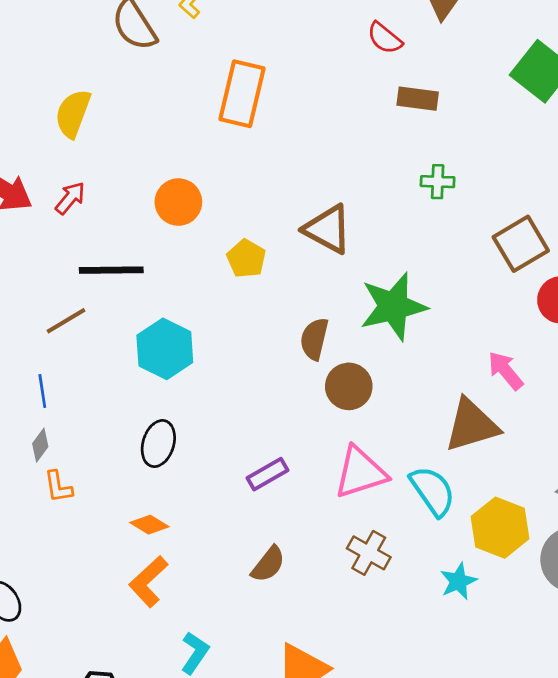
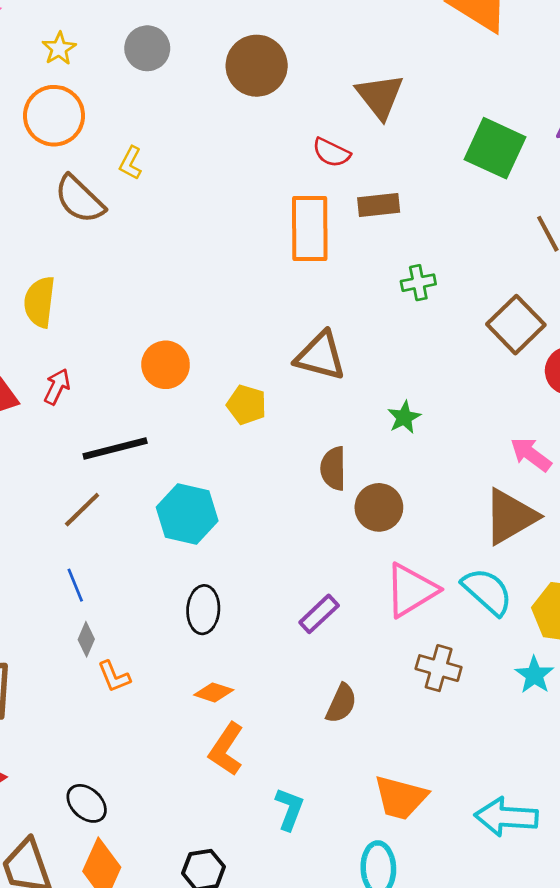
orange rectangle: (242, 94) -> (310, 229), moved
green star: (393, 307) -> (404, 417), size x0.5

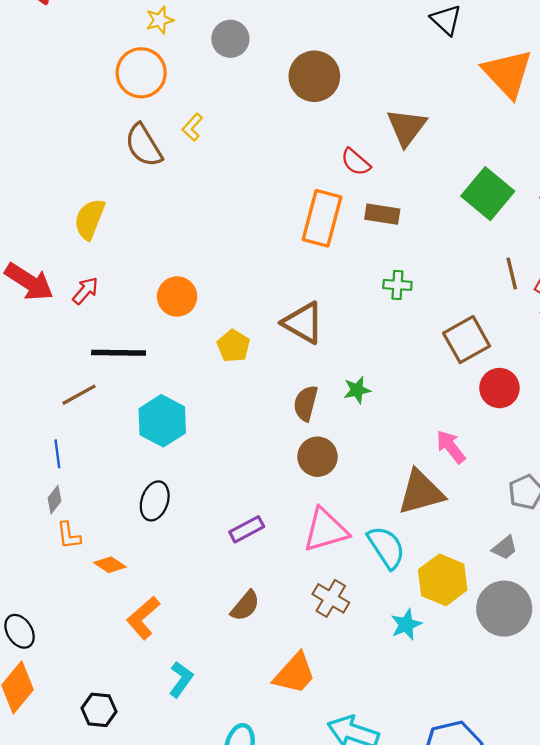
brown semicircle: (333, 468) -> (306, 403), moved
orange diamond: (214, 692) -> (110, 565), moved
orange trapezoid: (401, 798) -> (295, 673), moved, turned -78

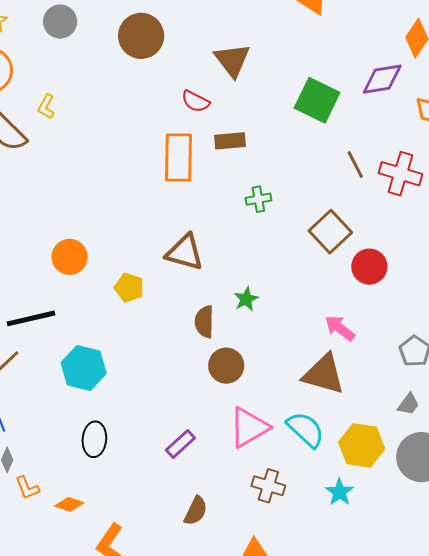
brown triangle: (421, 492) -> (324, 374), turned 45

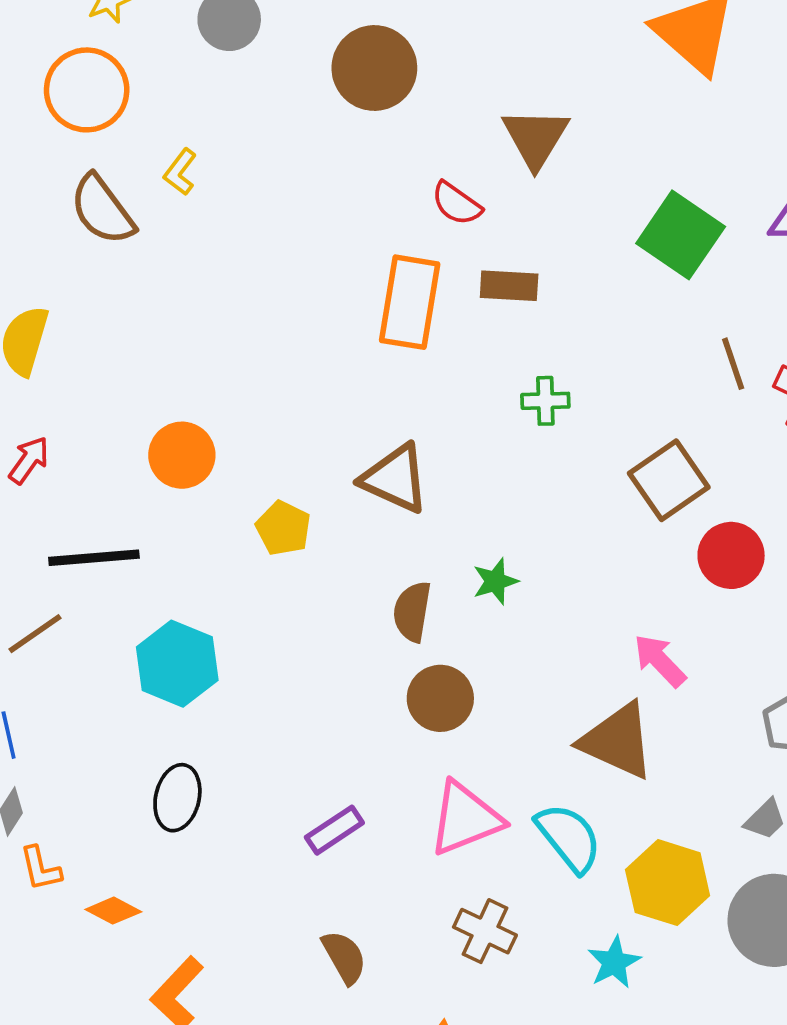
brown semicircle: (196, 511) -> (344, 957), turned -64

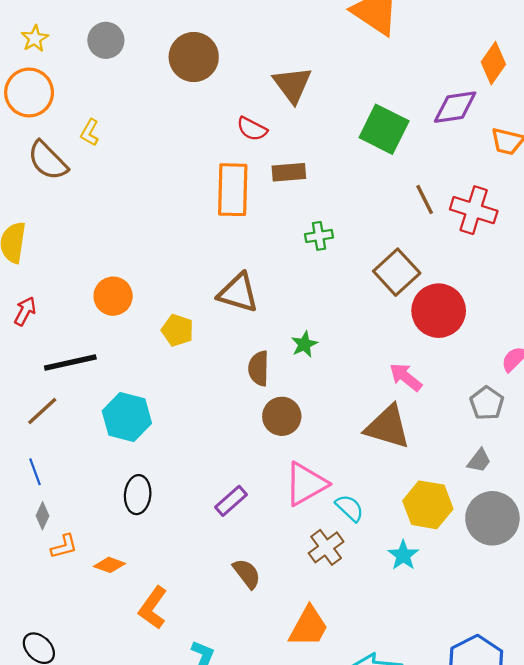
red circle: (731, 555) -> (439, 311), size x1.4
cyan semicircle: (569, 838) -> (350, 508), moved, size x0.7
orange L-shape: (40, 869) -> (64, 546), turned -84
brown cross: (485, 931) -> (326, 547), turned 36

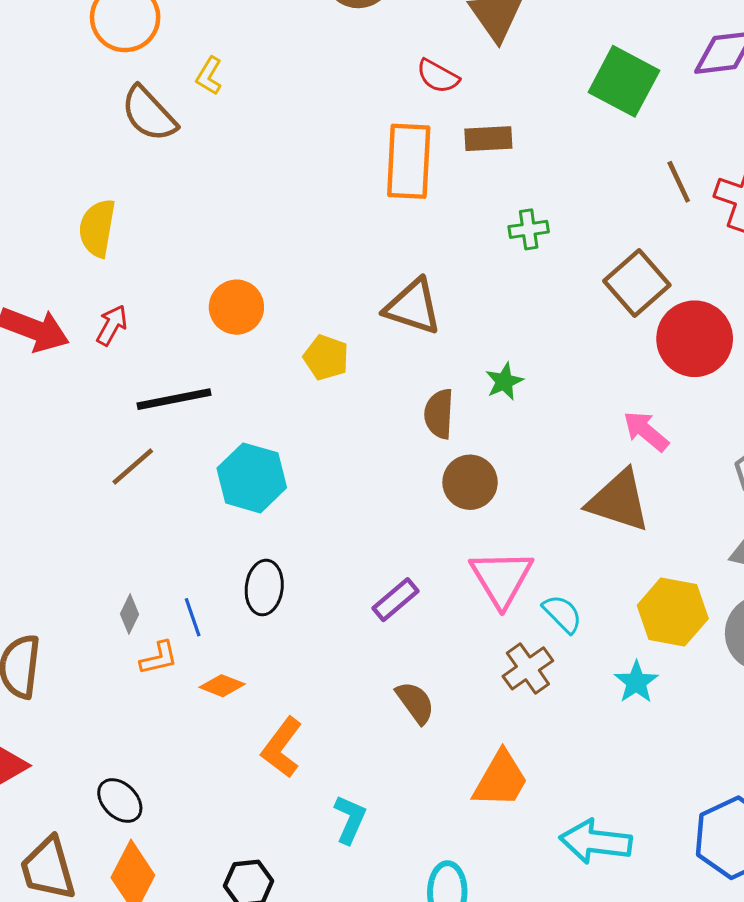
blue line: (35, 472) -> (193, 617), moved
pink triangle: (306, 484) -> (501, 578), turned -33

